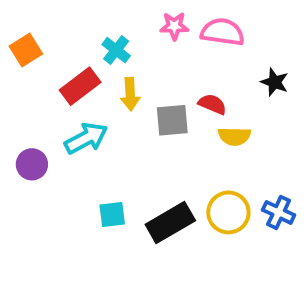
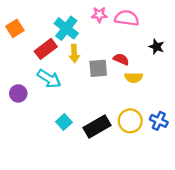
cyan cross: (116, 50) -> (66, 28), size x1.5
cyan arrow: (86, 138) -> (49, 79), turned 60
cyan square: (112, 214) -> (64, 122), turned -35

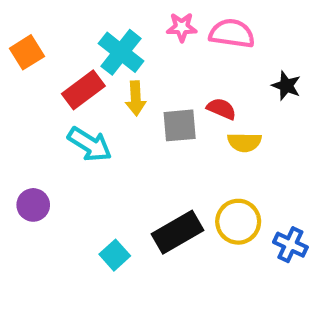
purple circle: (18, 93) -> (33, 205), moved
blue cross: (159, 121) -> (290, 245), moved
cyan square: (64, 122) -> (115, 255), moved

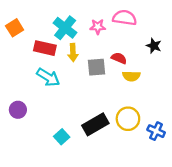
pink star: (182, 27) -> (98, 27), moved
red rectangle: (83, 90) -> (45, 48), turned 50

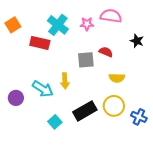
yellow arrow: (73, 53) -> (65, 81), moved
yellow semicircle: (131, 76) -> (117, 78), moved
cyan arrow: (48, 77) -> (43, 89), moved

